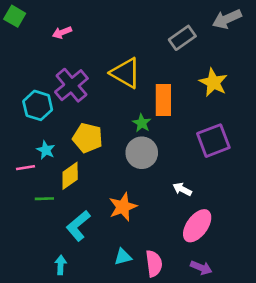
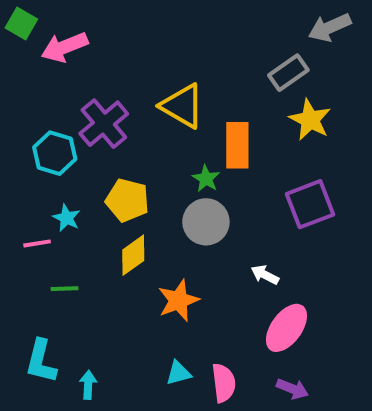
pink arrow: (62, 32) -> (65, 47), moved, size x1.6
gray rectangle: (182, 38) -> (288, 73), moved
yellow diamond: (70, 176) -> (133, 255), moved
cyan L-shape: (78, 226) -> (41, 361), moved, turned -36

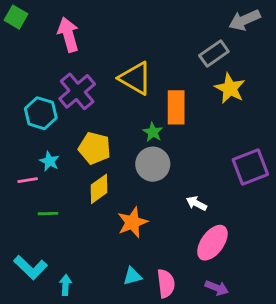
pink arrow: (65, 47) -> (68, 35), moved, turned 96
purple square: (310, 204) -> (250, 167), moved
cyan L-shape: (41, 361) -> (31, 267), turned -60

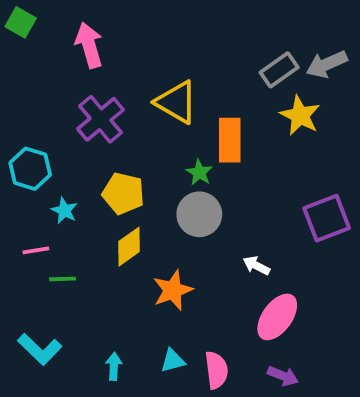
gray arrow: (244, 20) -> (327, 64), moved
cyan hexagon: (41, 113) -> (30, 169), moved
pink line: (28, 180) -> (36, 250), moved
cyan arrow: (65, 285) -> (114, 366), moved

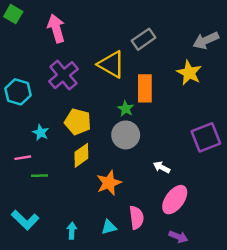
gray rectangle: (279, 70) -> (144, 39), moved
cyan hexagon: (30, 169) -> (18, 92), moved
pink semicircle: (216, 370) -> (136, 218), moved

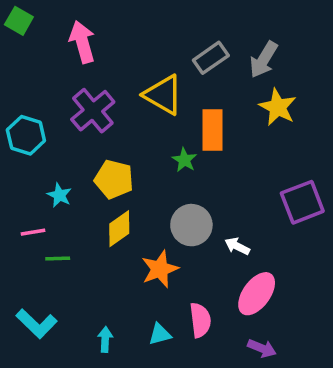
gray arrow: (206, 40) -> (264, 60), moved, turned -35
gray circle: (126, 135) -> (191, 225), moved

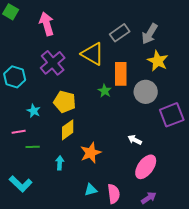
gray circle: (191, 225) -> (146, 92), moved
pink semicircle: (200, 320) -> (114, 194), moved
cyan arrow: (105, 339) -> (60, 163), moved
purple arrow: (262, 348) -> (149, 198), turned -56

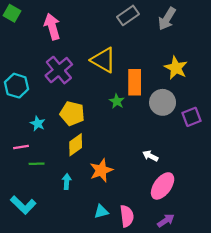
gray rectangle: (120, 33) -> (128, 15), moved
gray arrow: (150, 34) -> (167, 19), moved
purple square: (172, 115) -> (192, 117), moved, size x0.7

